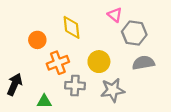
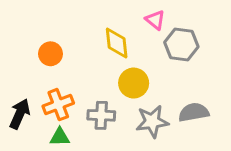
yellow diamond: (72, 27) -> (117, 43), moved
orange cross: (58, 63) -> (58, 105), moved
gray semicircle: (143, 63) -> (194, 112), moved

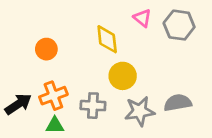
gray hexagon: (181, 45) -> (179, 25), moved
black arrow: (20, 114) -> (18, 104), turned 32

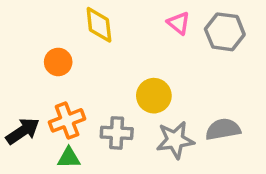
yellow diamond: (107, 39) -> (99, 25), moved

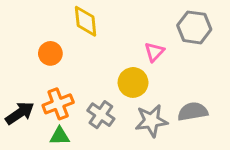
pink triangle: (179, 23) -> (154, 52), moved, turned 35
gray cross: (117, 133) -> (101, 115), turned 32

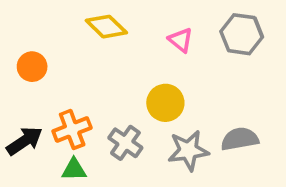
yellow diamond: (86, 21) -> (106, 27), turned -40
pink triangle: (154, 52) -> (181, 40), moved, turned -35
orange circle: (50, 53) -> (32, 67), moved

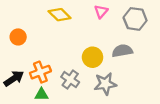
pink triangle: (181, 40) -> (101, 11), moved, turned 32
gray semicircle: (240, 139) -> (122, 51), moved

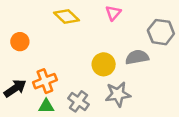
gray hexagon: (135, 19) -> (161, 32), moved
gray cross: (70, 80) -> (78, 101), moved

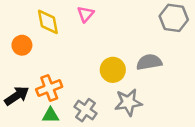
pink triangle: (113, 13) -> (86, 14), moved
yellow diamond: (67, 17) -> (48, 22), moved, turned 35
gray hexagon: (161, 32) -> (174, 18), moved

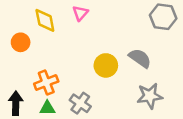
gray semicircle: (149, 62) -> (140, 58), turned 45
black arrow: (17, 96) -> (16, 103), moved, turned -55
gray star: (128, 102) -> (150, 96), moved

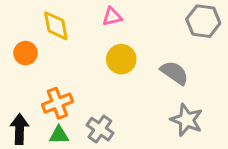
pink triangle: (80, 13) -> (112, 17), moved, turned 35
yellow circle: (106, 65) -> (121, 59), moved
gray star: (150, 96) -> (187, 120), turned 30

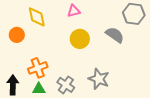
gray semicircle: (174, 73) -> (115, 35), moved
gray star: (187, 120) -> (99, 79), moved

